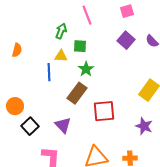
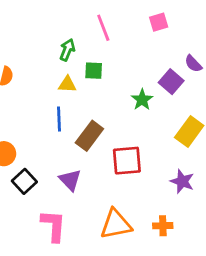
purple square: (126, 40) -> (171, 82), moved
green star: (86, 69) -> (142, 100), moved
blue line: (49, 72) -> (59, 119), moved

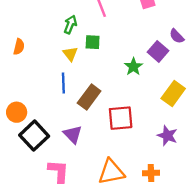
yellow triangle: (67, 84) -> (70, 54), turned 49
black square: (24, 181) -> (34, 136), size x1.4

